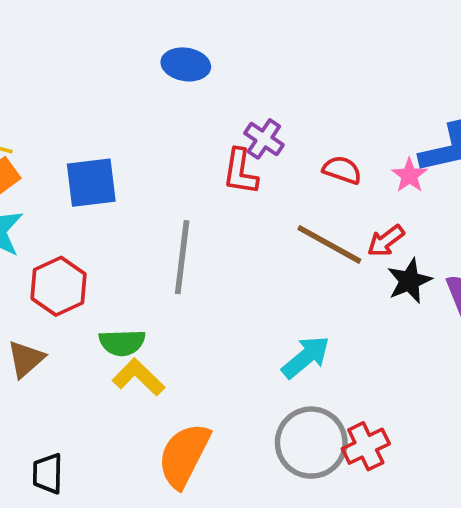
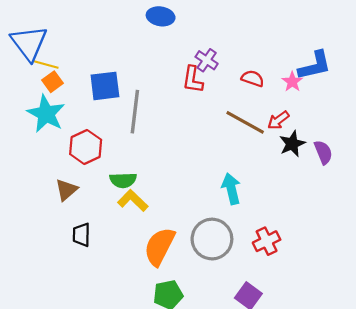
gray line: (182, 257) -> (135, 112), moved
cyan arrow: (306, 357) -> (231, 189), turned -64
gray circle: (311, 443) -> (212, 239), moved
black trapezoid: (48, 474) -> (81, 235), moved

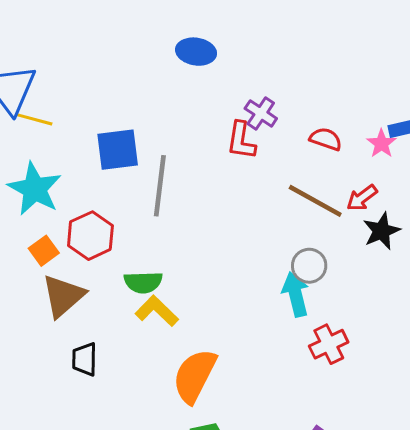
orange square: (52, 82) -> (44, 251), moved
brown triangle: (66, 190) -> (63, 296), size x1.4
gray circle: (212, 239) -> (309, 266), moved, size x0.6
red cross: (267, 241) -> (329, 344), moved

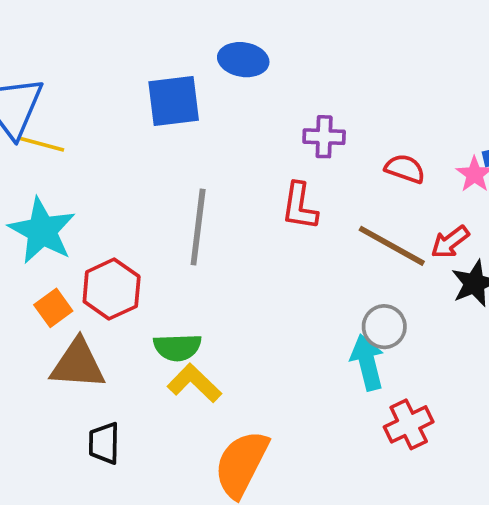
purple cross: (261, 113) -> (324, 137), turned -32
red L-shape: (241, 141) -> (300, 206), moved
blue square: (118, 150) -> (174, 101), moved
brown triangle: (63, 296) -> (78, 364), turned 45

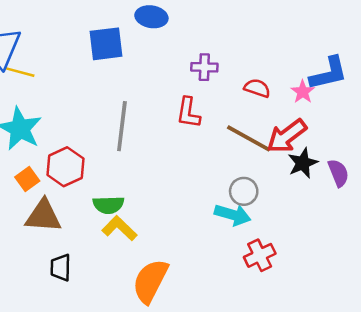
red arrow: (450, 242) -> (287, 136), size x1.6
cyan arrow: (367, 362) -> (233, 215), turned 120

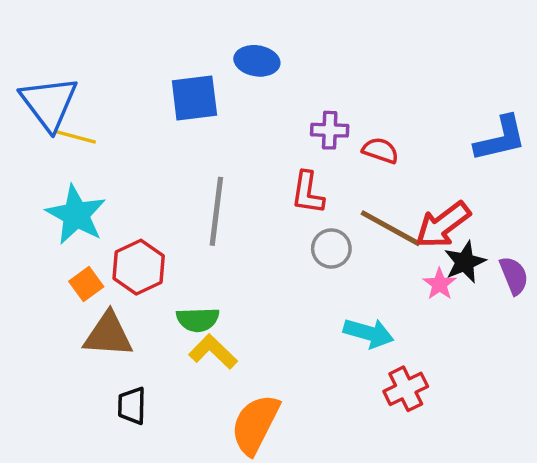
red semicircle: (257, 88) -> (380, 150), moved
pink star: (303, 92) -> (440, 284), moved
gray circle: (244, 191) -> (331, 249), moved

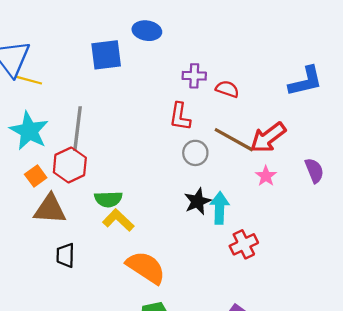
gray line: (216, 211) -> (78, 129), moved
black star: (465, 262) -> (198, 201), moved
cyan arrow: (369, 333) -> (220, 208), turned -104
orange semicircle: (255, 424) -> (146, 267), turned 96

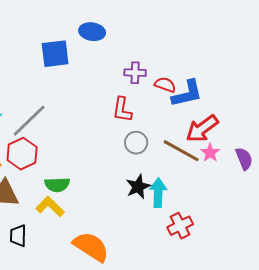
blue L-shape: (305, 81) -> (187, 94), moved
gray line: (78, 129) -> (29, 121), turned 39
brown line: (234, 140) -> (181, 151), moved
pink star: (266, 176) -> (210, 153), moved
yellow L-shape: (118, 220) -> (50, 207), moved

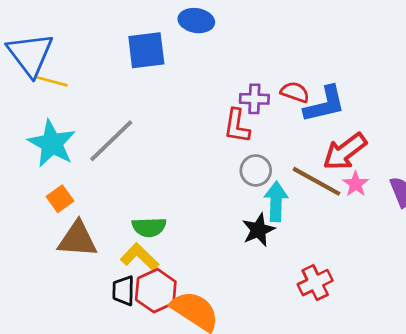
purple cross: (135, 73) -> (254, 99), moved
red hexagon: (22, 154) -> (156, 291), moved
cyan arrow: (158, 193) -> (276, 202), moved
black trapezoid: (18, 236) -> (123, 291), moved

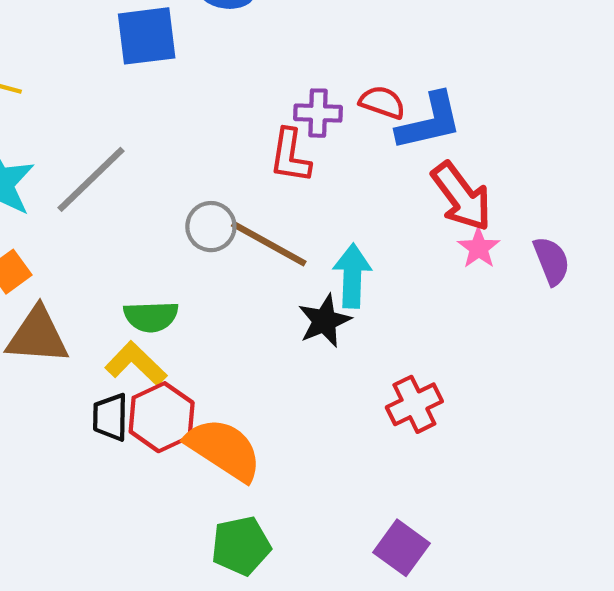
red arrow: (345, 152) -> (462, 197), turned -90
gray circle: (256, 170) -> (211, 227), moved
brown line: (316, 181) -> (269, 244), moved

